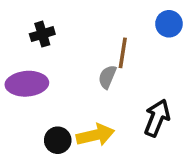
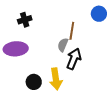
black arrow: (157, 118) -> (74, 59), moved
yellow arrow: (95, 135) -> (56, 79), turned 95

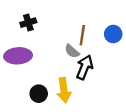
blue circle: (99, 14) -> (113, 34), moved
gray semicircle: (63, 45) -> (72, 51), turned -72

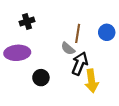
yellow arrow: (64, 90) -> (92, 81), moved
black circle: (39, 94) -> (41, 78), moved

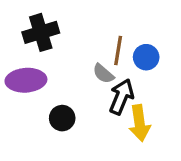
black cross: (27, 22) -> (41, 32), size x1.5
blue circle: (107, 32) -> (146, 57), moved

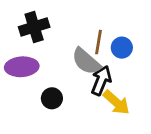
gray semicircle: (103, 74) -> (86, 61), size x1.6
yellow arrow: (140, 123) -> (116, 102), turned -40

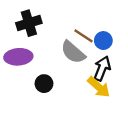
brown line: (99, 42) -> (84, 36), turned -66
black arrow: (101, 80) -> (102, 68), moved

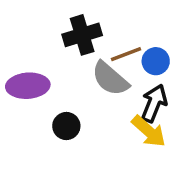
black cross: (29, 23) -> (82, 35), moved
brown line: (84, 36) -> (126, 54), turned -54

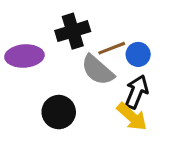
purple ellipse: (28, 86) -> (24, 56), moved
black circle: (66, 126) -> (59, 112), size x1.4

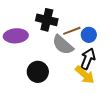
black cross: (73, 31) -> (47, 20), turned 30

